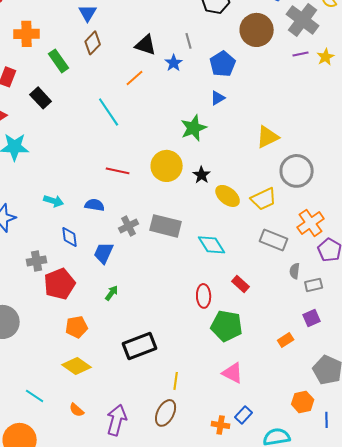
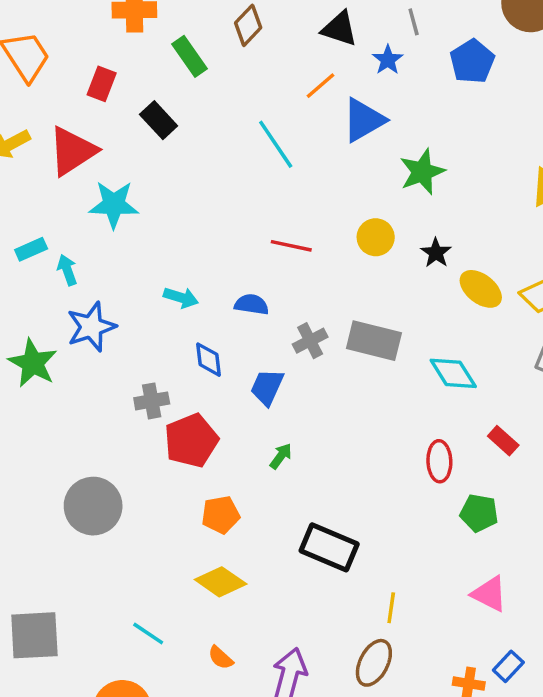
blue triangle: (218, 98) -> (364, 120), moved, size x1.8
yellow circle: (167, 166) -> (376, 237), size x0.7
green pentagon: (227, 326) -> (479, 513), size x0.7
black rectangle: (140, 346) -> (329, 547), turned 44

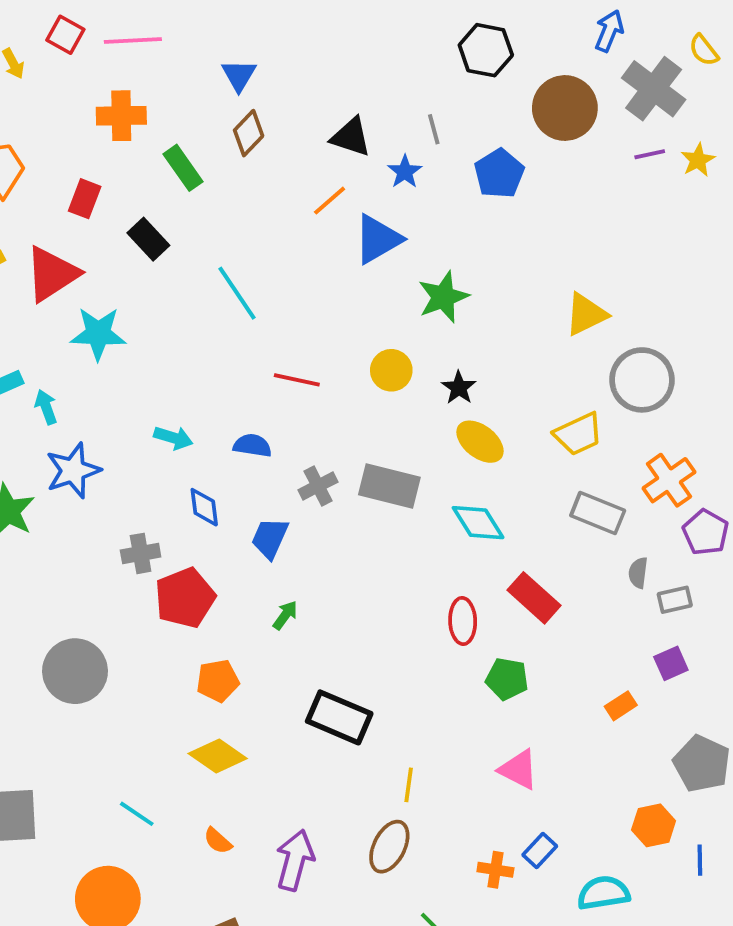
cyan line: (276, 144) -> (237, 293), moved
yellow ellipse: (481, 289) -> (480, 442), moved
red rectangle: (503, 441) -> (534, 598), size x1.5

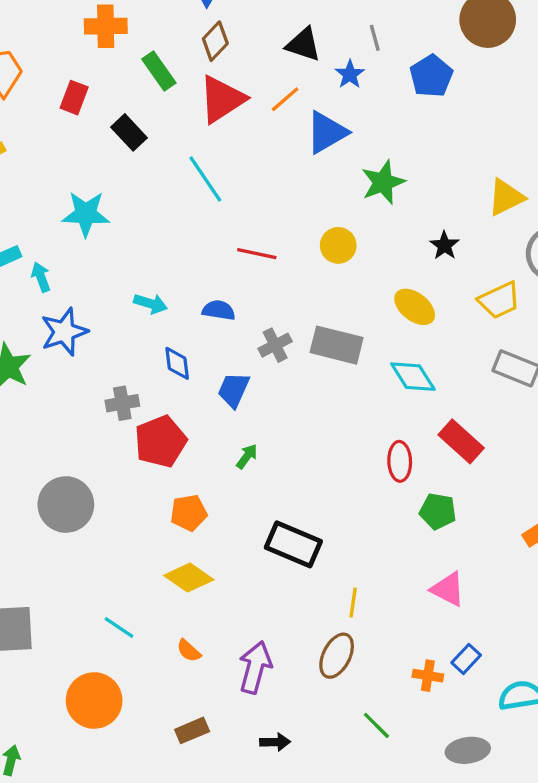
red triangle: (52, 274) -> (222, 99), moved
black star: (459, 388) -> (445, 245), moved

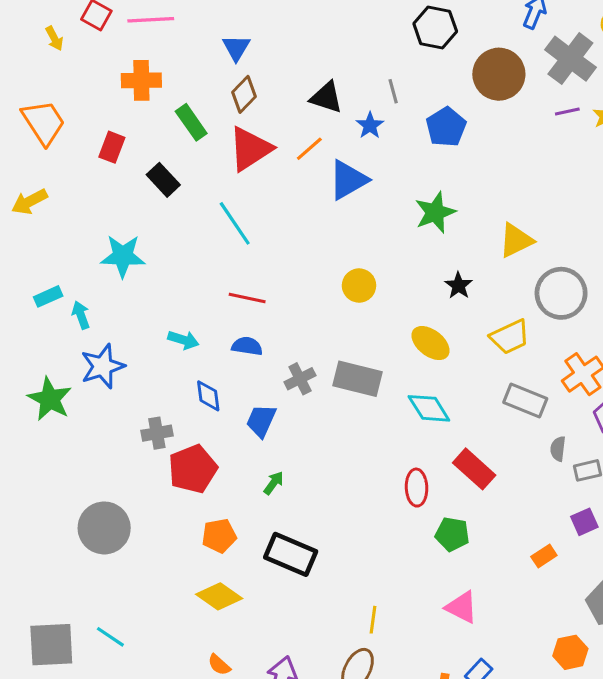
green star: (383, 182) -> (435, 212), moved
red line: (257, 254) -> (247, 298), moved
black rectangle: (293, 544) -> (291, 554), moved
cyan line: (119, 627) -> (110, 637), moved

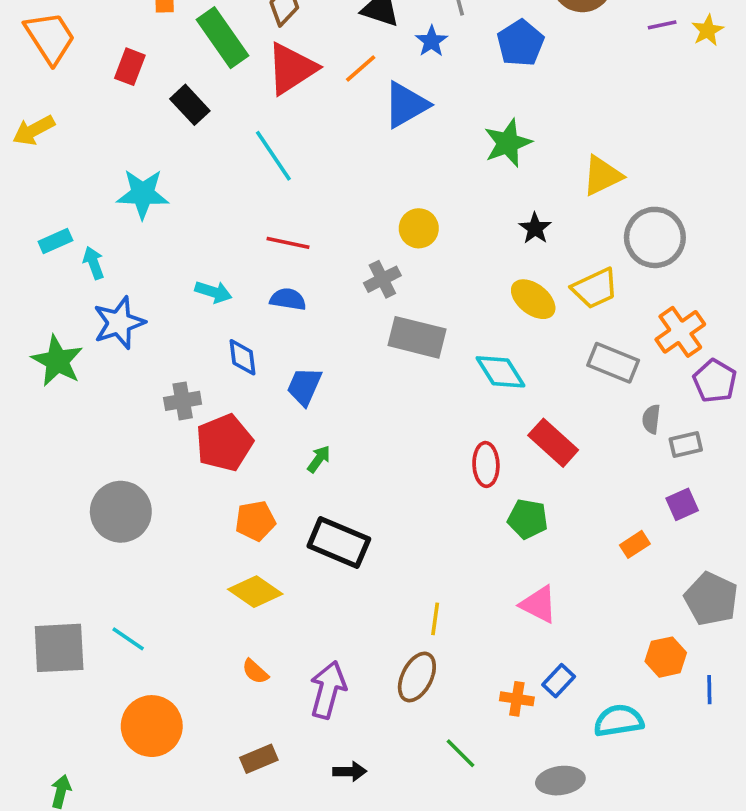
green rectangle: (191, 122) -> (223, 38), size x1.4
yellow ellipse: (431, 343) -> (533, 299), moved
gray cross: (300, 379) -> (382, 279), moved

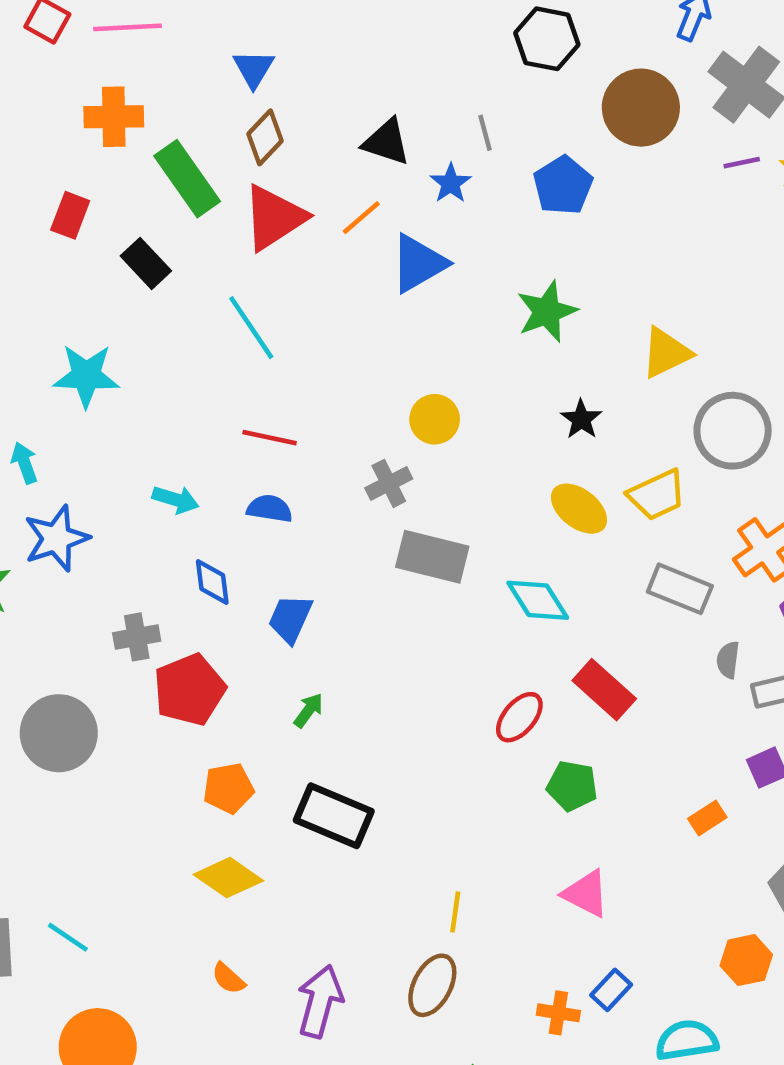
red ellipse: (486, 464) -> (519, 717), turned 42
gray circle: (121, 512) -> (59, 733), moved

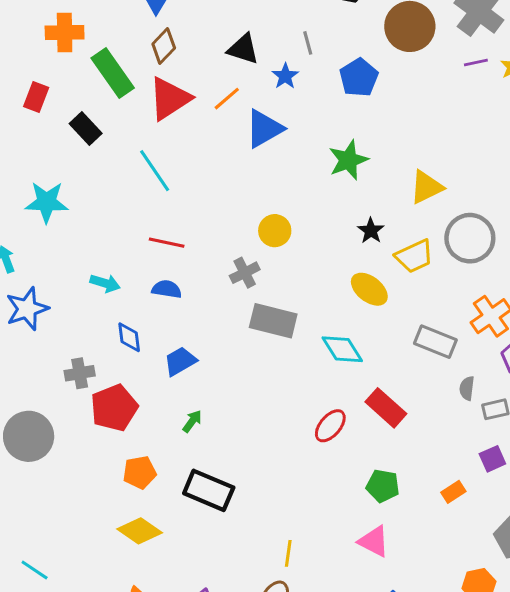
yellow trapezoid: (657, 495) -> (414, 256), moved
blue trapezoid: (290, 619) -> (180, 361), turned 36
green pentagon: (572, 786) -> (383, 486), moved

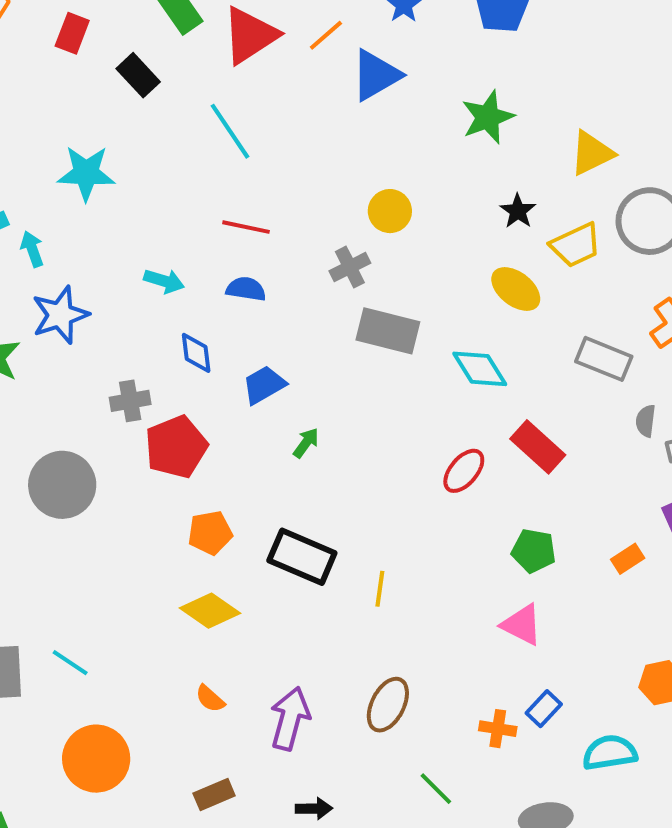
green arrow: (192, 421) -> (306, 443), moved
yellow line: (288, 553) -> (380, 589), moved

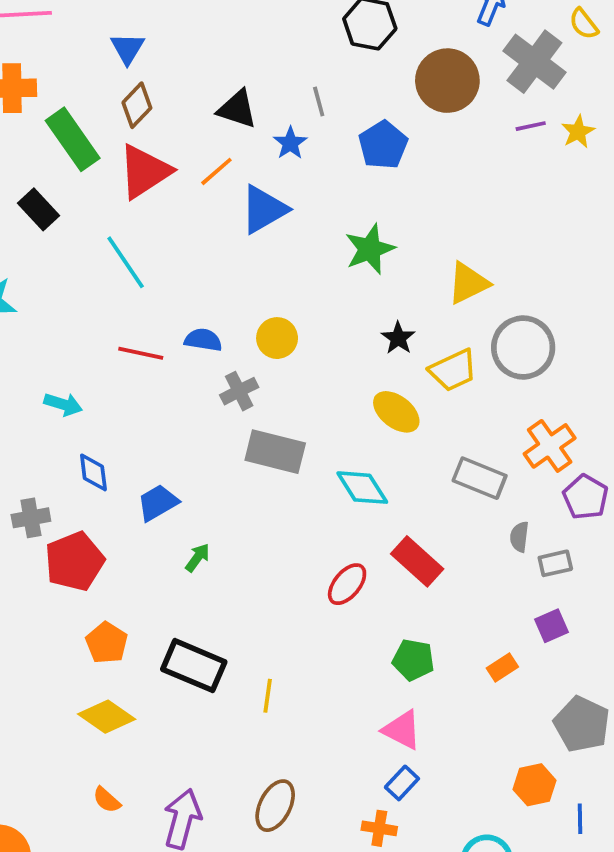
blue semicircle: (246, 289) -> (203, 340), moved
orange pentagon: (210, 533) -> (107, 643), turned -30
blue rectangle: (544, 709) -> (402, 783), moved

